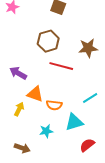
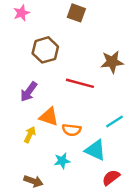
brown hexagon: (48, 41) -> (45, 50), moved
purple arrow: (18, 73) -> (29, 92), turned -84
cyan triangle: (74, 122) -> (95, 150), turned 42

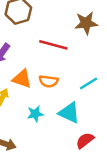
orange semicircle: (72, 130) -> (49, 81), moved
cyan star: (62, 161) -> (35, 114), moved

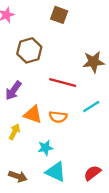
cyan line: (88, 84) -> (91, 107), moved
cyan triangle: (69, 113) -> (56, 172), moved

